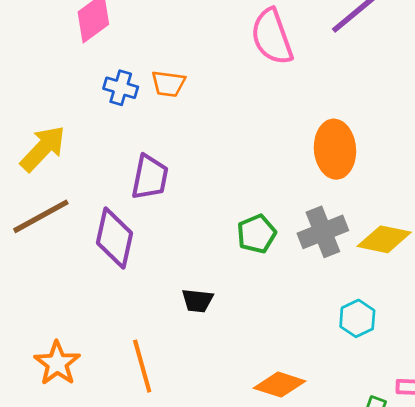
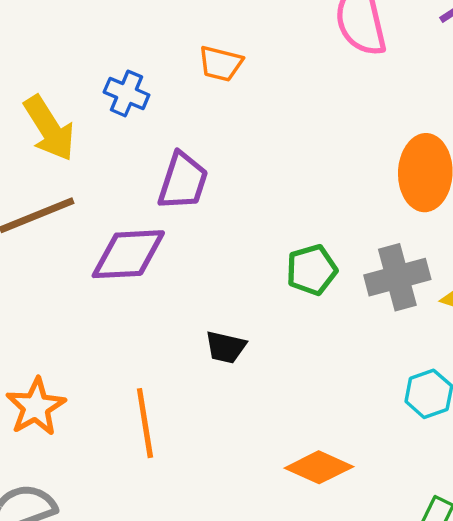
blue cross: (121, 88) -> (127, 93), moved
yellow arrow: (43, 149) -> (49, 128), turned 98
purple diamond: (115, 238) -> (128, 254), turned 68

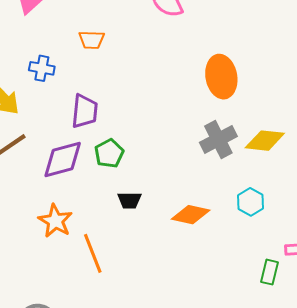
green pentagon: (312, 270) -> (109, 153), moved
orange star: (36, 407) -> (55, 221), moved
orange diamond: (319, 467) -> (191, 215), moved

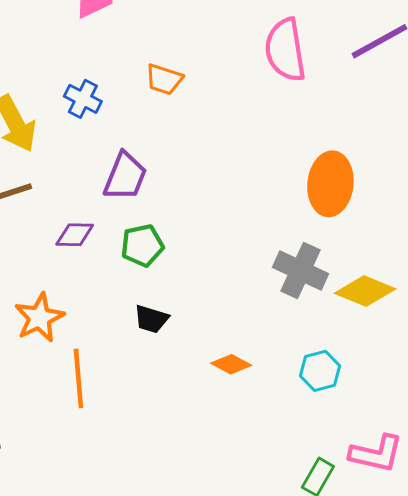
gray cross: (218, 139) -> (300, 271), turned 36
purple diamond: (63, 159) -> (75, 235), size x0.6
orange diamond: (191, 215) -> (231, 364), size x0.7

